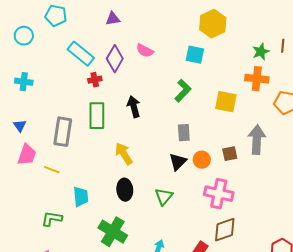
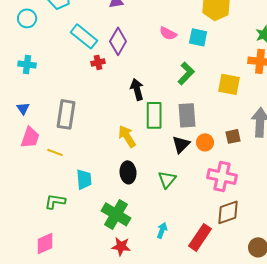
pink semicircle: (145, 51) -> (168, 33), moved
green rectangle: (97, 116) -> (154, 115), moved
gray rectangle: (184, 133) -> (187, 115), size x1.4

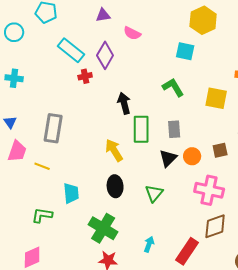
pink semicircle: (168, 33) -> (132, 33), moved
green L-shape: (186, 73) -> (173, 87), turned -75
gray rectangle: (187, 115) -> (174, 129), size x0.7

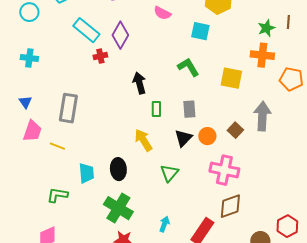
pink semicircle: (132, 33) -> (162, 13), moved
green rectangle: (141, 129) -> (156, 109), size x0.6
yellow arrow: (114, 150) -> (143, 140), moved
brown square: (220, 150) -> (235, 130), turned -35
black ellipse: (115, 186) -> (118, 169), moved

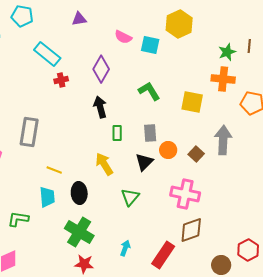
cyan square: (200, 31) -> (150, 45), moved
purple diamond: (120, 35) -> (101, 69), moved
orange circle: (207, 136) -> (168, 150), moved
yellow line: (57, 146) -> (54, 170), moved

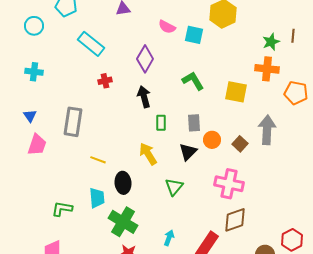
red cross: (61, 80) -> (105, 81), moved
cyan trapezoid: (47, 197) -> (97, 198), moved

